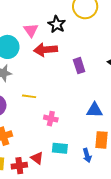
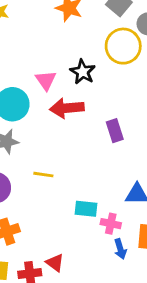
pink cross: (51, 119) -> (111, 224), moved
cyan rectangle: (60, 148) -> (86, 209), moved
blue arrow: (87, 155) -> (120, 249), moved

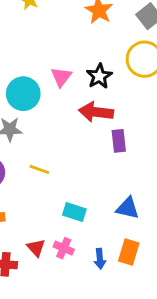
red arrow: (67, 108) -> (96, 112), moved
pink cross: (111, 224) -> (64, 248), moved
red triangle: (55, 263) -> (36, 248), moved

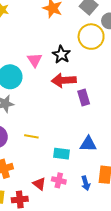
yellow line: (39, 169) -> (31, 136), moved
blue triangle: (128, 208) -> (88, 144), moved

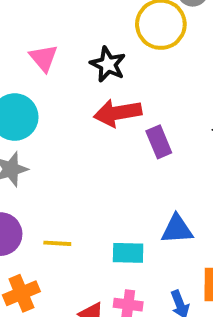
pink triangle: (35, 60) -> (44, 58), moved
yellow line: (31, 136) -> (57, 243), moved

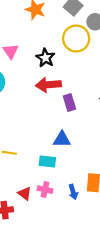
blue triangle: (177, 229) -> (62, 139), moved

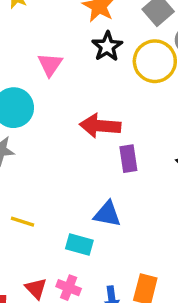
black star: (45, 58) -> (107, 46), moved

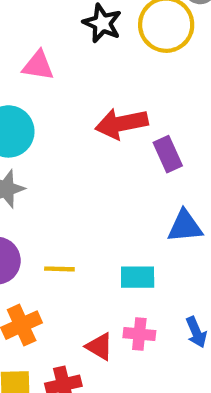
pink triangle: (50, 65) -> (38, 66), turned -40
blue triangle: (107, 214) -> (185, 226), moved

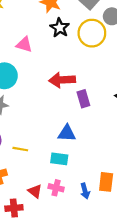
blue triangle: (185, 226) -> (67, 133), moved

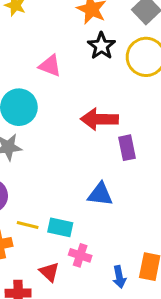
yellow line: (20, 149) -> (28, 225), moved
cyan rectangle: (59, 159) -> (60, 227), moved
pink cross: (56, 188) -> (80, 255), moved

